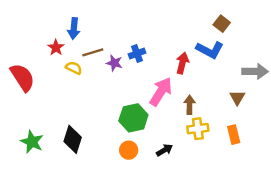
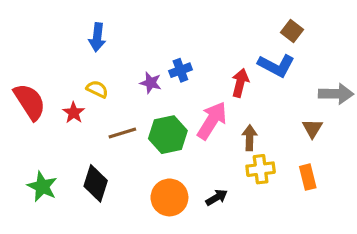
red star: (56, 48) -> (74, 113), moved
brown line: (93, 52) -> (122, 133), moved
green hexagon: (133, 118) -> (168, 135), moved
orange circle: (129, 150) -> (169, 197), size x1.5

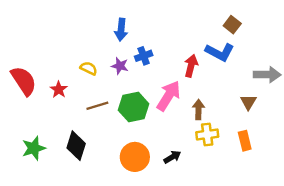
blue arrow: (97, 37) -> (121, 30), moved
yellow semicircle: (97, 89) -> (89, 68), moved
green star: (42, 186) -> (34, 148), turned 30

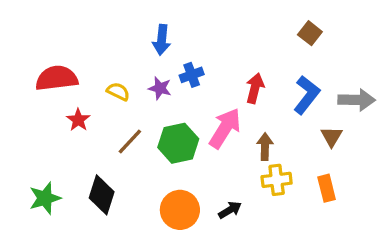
blue L-shape: (220, 52) -> (307, 95), moved, turned -80
red semicircle: (24, 81) -> (57, 78), moved, turned -64
brown line: (97, 106) -> (130, 142), turned -30

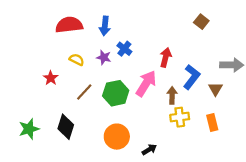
blue cross: (192, 75) -> (124, 49), turned -32
red semicircle: (57, 78) -> (69, 25), moved
blue L-shape: (307, 95) -> (192, 77), moved
black arrow: (230, 210) -> (149, 150), moved

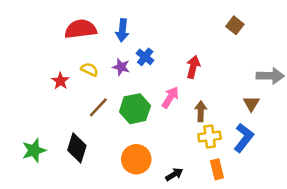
blue L-shape: (192, 77) -> (244, 138), moved
red star: (51, 78) -> (60, 81), moved
pink arrow: (146, 83) -> (170, 97), size x0.7
orange rectangle: (212, 122) -> (217, 169), moved

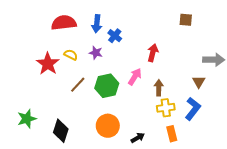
brown square: (235, 25) -> (186, 20), turned -32
blue cross: (145, 57) -> (115, 36), moved
red star: (60, 81) -> (48, 64), size x1.6
black diamond: (77, 148) -> (61, 131), moved

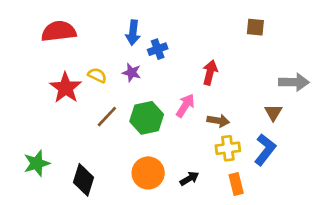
red semicircle: (64, 23) -> (59, 31), moved
blue cross: (115, 36) -> (158, 49), turned 32
brown arrow: (159, 88) -> (218, 121), turned 98
black arrow: (138, 138) -> (189, 178), moved

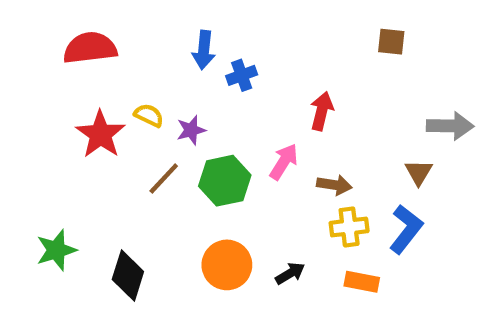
purple star: (132, 73) -> (191, 130), moved, turned -30
orange rectangle: (236, 184) -> (362, 282), turned -65

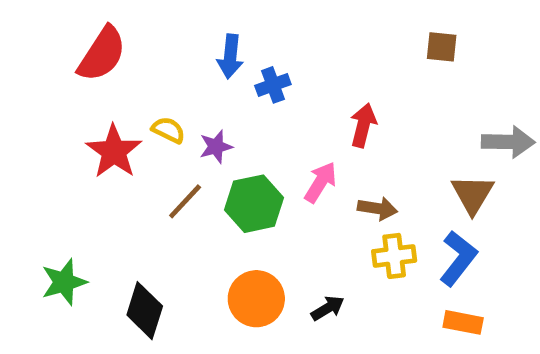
red semicircle: (90, 48) -> (102, 54), turned 130
brown triangle: (419, 172) -> (473, 194), size x1.4
orange rectangle: (362, 282) -> (463, 322), moved

